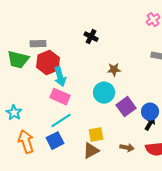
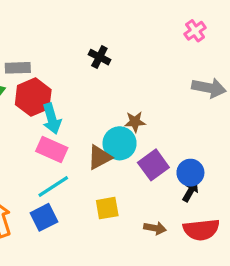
brown star: (114, 70) -> (135, 122), moved
brown triangle: (91, 151) -> (99, 157), moved

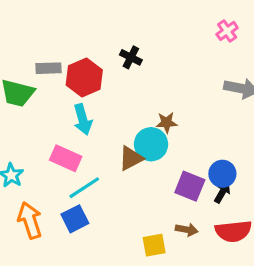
red hexagon: (33, 97) -> (84, 78), moved
pink rectangle: (52, 150) -> (66, 158), moved
purple square: (153, 165) -> (190, 186), moved, turned -32
yellow square: (107, 208) -> (154, 245), moved

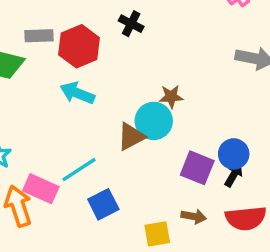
cyan arrow: (83, 119) -> (77, 93), turned 128
pink rectangle: (66, 158) -> (41, 189), moved
blue square: (75, 219) -> (103, 204), moved

